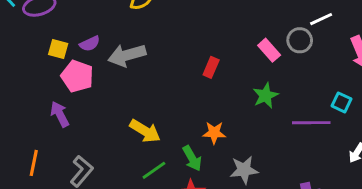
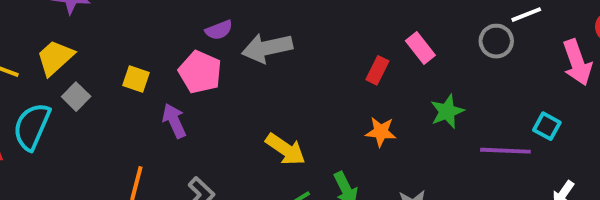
yellow square: (58, 49) -> (136, 79), moved
pink rectangle: (269, 50) -> (420, 48), moved
orange star: (214, 133) -> (381, 132), moved

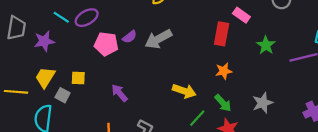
red rectangle: (377, 70) -> (222, 34), size x1.5
pink pentagon: (200, 72) -> (106, 44), moved
yellow square: (136, 79) -> (78, 78), moved
orange star: (381, 132) -> (224, 71), moved

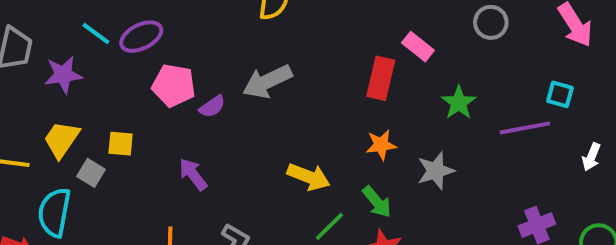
purple semicircle: (130, 37) -> (212, 106), moved
gray star: (263, 103) -> (436, 171), moved

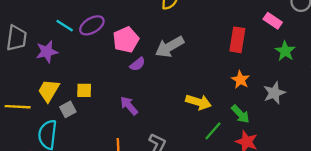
pink rectangle: (418, 47) -> (273, 21), moved
pink pentagon: (174, 85) -> (126, 40), moved, turned -30
orange star: (381, 145) -> (240, 80), turned -30
gray square: (91, 173) -> (68, 109), turned 35

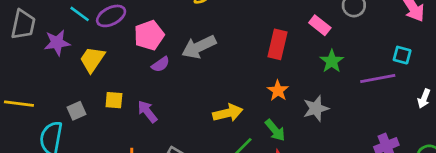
yellow square: (84, 90) -> (114, 100), moved
yellow trapezoid: (49, 91) -> (92, 59), moved
yellow arrow: (198, 102) -> (228, 113), turned -35

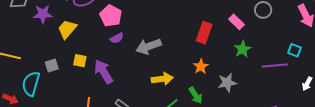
pink pentagon: (149, 35) -> (111, 16), turned -30
gray arrow: (199, 47) -> (149, 46), moved
purple arrow: (147, 111) -> (103, 72), size x1.4

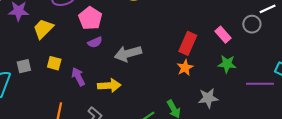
green star: (242, 49) -> (227, 64), turned 30
orange star: (201, 66) -> (185, 68), moved
purple arrow: (103, 72) -> (78, 77), size x0.7
yellow arrow: (162, 79) -> (109, 86), moved

